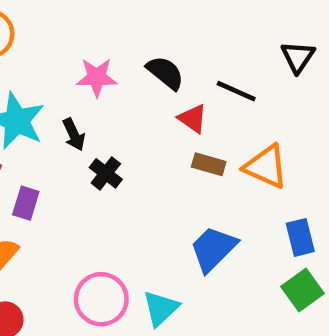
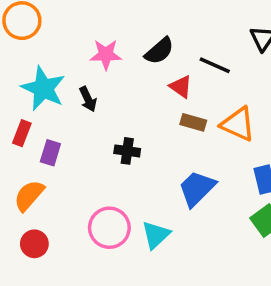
black semicircle: (165, 73) -> (159, 51), turned 100
black cross: (106, 173) -> (127, 151), moved, turned -30

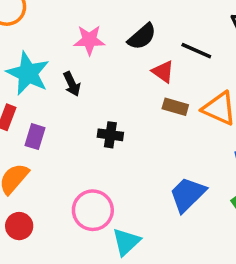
blue trapezoid: (197, 188) -> (188, 194), moved
cyan triangle: (156, 235) -> (126, 242), moved

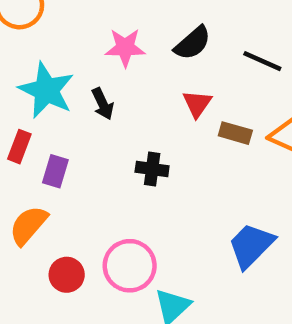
red triangle: (163, 72) -> (197, 104), moved, turned 30
red circle: (19, 226) -> (67, 275), moved

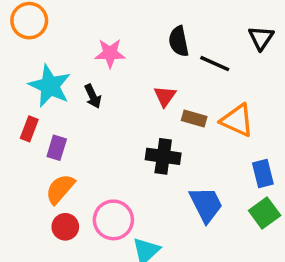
black semicircle: (193, 43) -> (179, 41), moved, turned 120
black cross: (152, 169) -> (163, 156), moved, size x1.4
orange semicircle: (28, 225) -> (60, 189), moved
blue trapezoid: (251, 245) -> (206, 204), turned 108

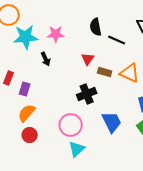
cyan star: (50, 86) -> (26, 37), moved, turned -30
black cross: (163, 156) -> (87, 94), turned -30
pink circle: (113, 220) -> (71, 125), moved

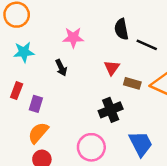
cyan star: (26, 37) -> (24, 52), moved, size x0.7

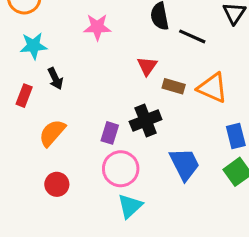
black arrow: (61, 68) -> (55, 78), moved
purple rectangle: (36, 104) -> (110, 133), moved
orange semicircle: (38, 133) -> (52, 133), moved

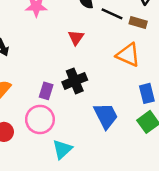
brown rectangle: (174, 86) -> (138, 23), moved
pink circle: (121, 169) -> (40, 119), moved

